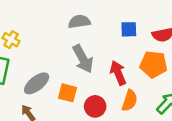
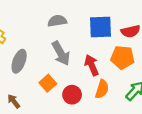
blue square: (129, 29) -> (101, 27), size x1.6
gray ellipse: (37, 83) -> (19, 61), moved, turned -30
orange square: (68, 93) -> (48, 83), turned 35

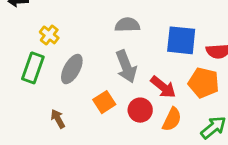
red arrow: (92, 65) -> (163, 87), turned 144
red circle: (72, 95) -> (140, 110), moved

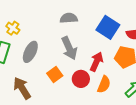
blue square: (181, 40) -> (108, 27), turned 30
red arrow: (163, 87) -> (97, 62), turned -102
brown arrow: (58, 119) -> (22, 88), size x1.6

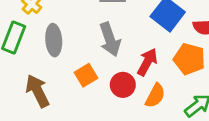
gray ellipse: (30, 52) -> (54, 40), turned -35

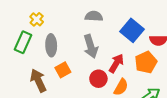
orange pentagon: (189, 59) -> (146, 62), turned 30
orange square: (86, 75) -> (63, 70), moved

